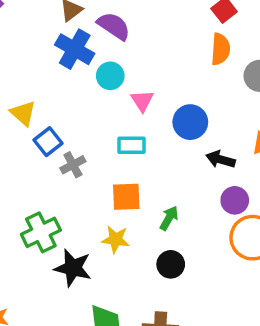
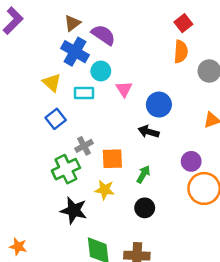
yellow triangle: (23, 113) -> (52, 83), moved
cyan rectangle: (132, 145) -> (84, 93), moved
black arrow: (221, 159) -> (149, 132), moved
gray cross: (73, 165) -> (84, 146), moved
green cross: (41, 232) -> (66, 169), moved

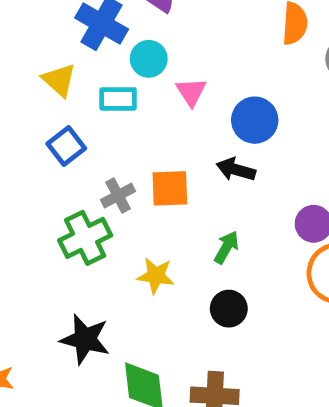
orange square: (112, 159) -> (170, 188), moved
black star: (74, 210) -> (85, 339), moved

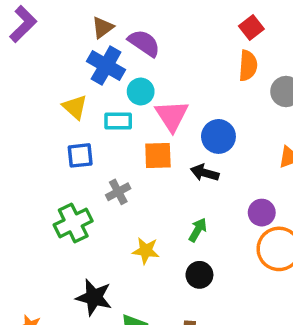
pink triangle: (191, 92) -> (172, 116), size x1.5
blue square: (66, 146) -> (80, 155), turned 32
orange square: (170, 188) -> (158, 155), moved
green cross: (85, 238) -> (73, 223), moved

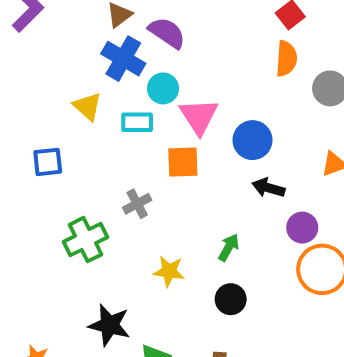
blue square: (80, 155) -> (48, 162), moved
black arrow: (205, 173) -> (268, 188), moved

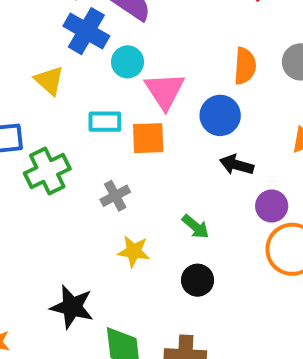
orange semicircle: (286, 59) -> (245, 66), moved
cyan rectangle: (137, 122) -> (105, 122), moved
gray cross: (137, 204) -> (115, 196), moved
green cross: (85, 240) -> (47, 171), moved
green arrow: (229, 247) -> (195, 227), turned 100

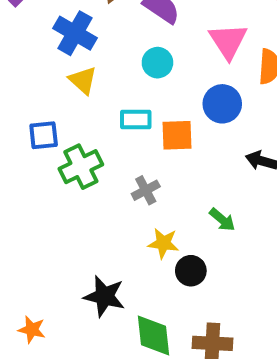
blue cross: (86, 31) -> (75, 33), moved
pink triangle: (165, 91) -> (228, 41), moved
blue circle: (220, 115) -> (222, 104), moved
black circle: (198, 280) -> (191, 271), moved

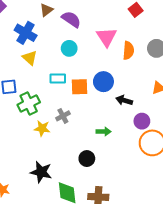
blue circle: (222, 104) -> (103, 82), moved
green arrow: (222, 220) -> (103, 132), turned -40
yellow star: (163, 243) -> (42, 128), moved

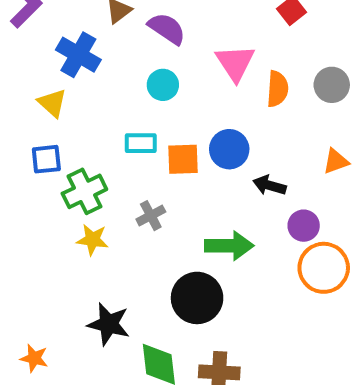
yellow triangle: (30, 58) -> (52, 103), moved
yellow star: (42, 128) -> (93, 240), moved
green arrow: (103, 132) -> (229, 246), size x1.6
black circle: (87, 159) -> (197, 298), size x1.6

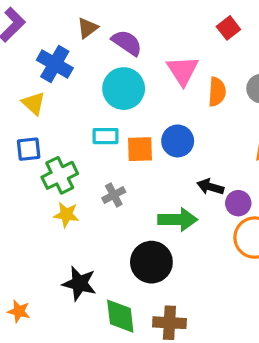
cyan circle: (163, 85) -> (124, 89), size x1.6
black arrow: (269, 185) -> (210, 187), moved

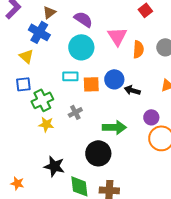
brown triangle: (88, 28) -> (49, 12), moved
black arrow: (210, 187) -> (132, 90), moved

